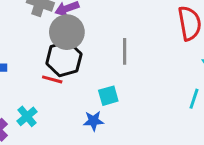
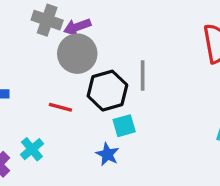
black hexagon: (64, 59) -> (107, 91), moved
blue star: (94, 121) -> (107, 154), turned 30

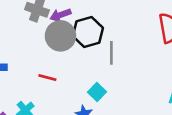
black hexagon: (107, 91) -> (88, 32), moved
cyan square: (124, 126) -> (97, 92), turned -30

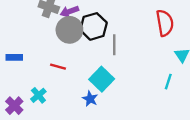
cyan square: (97, 92) -> (102, 79), size x1.5

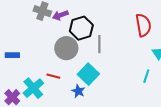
gray circle: (69, 30) -> (66, 48), moved
red line: (58, 67) -> (53, 76), moved
cyan cross: (38, 95) -> (33, 88), size x1.5

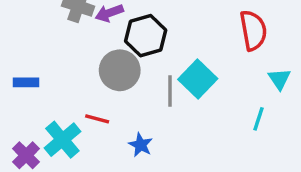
gray line: (99, 44) -> (170, 91), moved
cyan square: (88, 74) -> (198, 79), moved

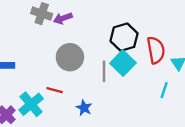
red semicircle: (253, 30) -> (156, 50), moved
black hexagon: (146, 36) -> (124, 37), moved

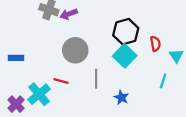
red semicircle: (156, 50) -> (155, 44), size x0.6
gray line: (104, 71) -> (96, 79), moved
blue star: (84, 108) -> (121, 97), moved

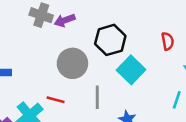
black hexagon: (126, 32) -> (110, 40), moved
red semicircle: (155, 44) -> (168, 41), moved

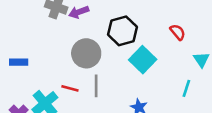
red semicircle: (168, 41) -> (178, 32), turned -30
gray line: (97, 97) -> (96, 86), moved

